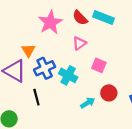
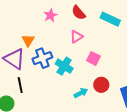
cyan rectangle: (104, 17) -> (110, 19), moved
pink star: (50, 22) -> (50, 15), size x0.6
black line: (36, 97) -> (20, 85), moved

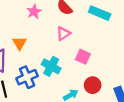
orange triangle: (28, 40) -> (20, 43), moved
blue cross: (42, 58) -> (27, 77), moved

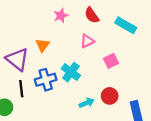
pink square: (83, 57) -> (111, 61), moved, turned 32

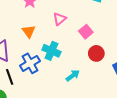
orange triangle: (43, 45) -> (29, 31), moved
red circle: (110, 96) -> (96, 53), moved

